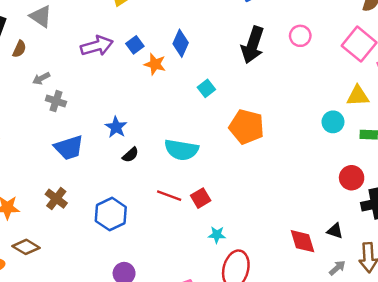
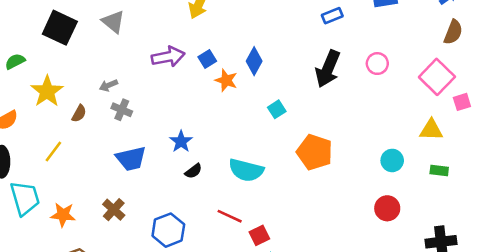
brown semicircle: (19, 49) -> (79, 114), moved
cyan circle: (333, 122) -> (392, 160), moved
red circle: (352, 178) -> (387, 208), moved
red square: (201, 198) -> (259, 235), moved

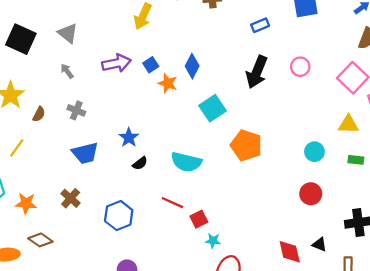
gray arrow: (108, 85) -> (67, 71), moved, turned 77
cyan square: (277, 109) -> (212, 108), size x1.6

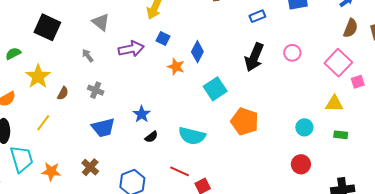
gray triangle: (68, 33) -> (101, 22), moved
blue square: (151, 65) -> (163, 39), moved, turned -32

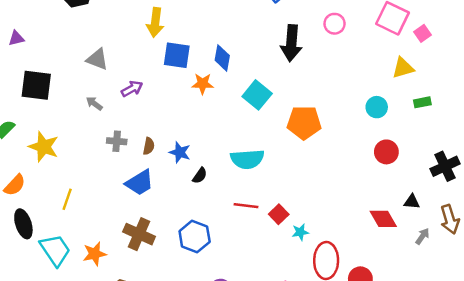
blue square: (163, 39) -> (177, 55), size x1.6
purple arrow: (131, 49) -> (132, 89), moved, size x0.7
brown semicircle: (63, 93) -> (149, 146), moved
brown cross: (90, 167) -> (139, 234), size x1.4

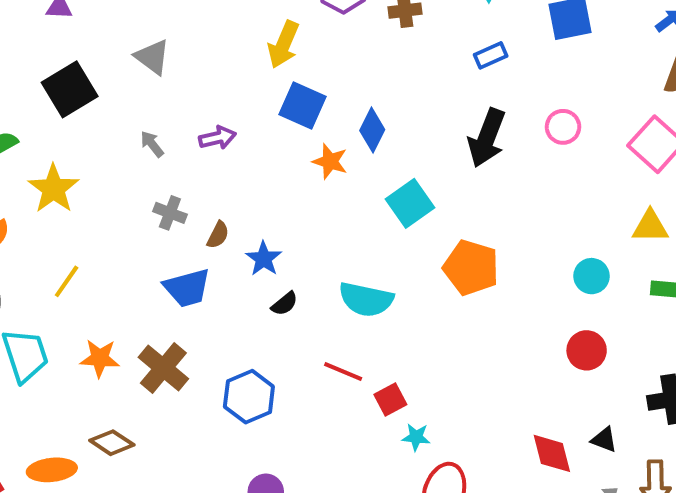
gray triangle: (97, 59) -> (152, 57), moved
black square: (36, 85) -> (70, 89), turned 36
orange star: (95, 254) -> (100, 358), moved

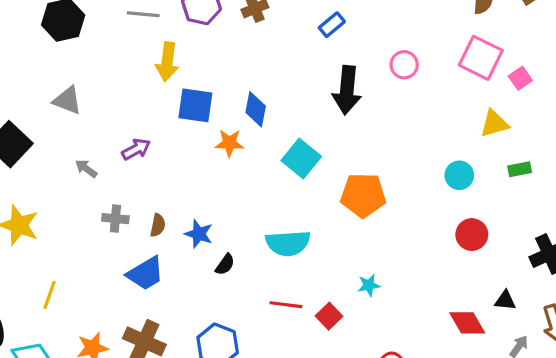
cyan star: (416, 437) -> (369, 285), moved

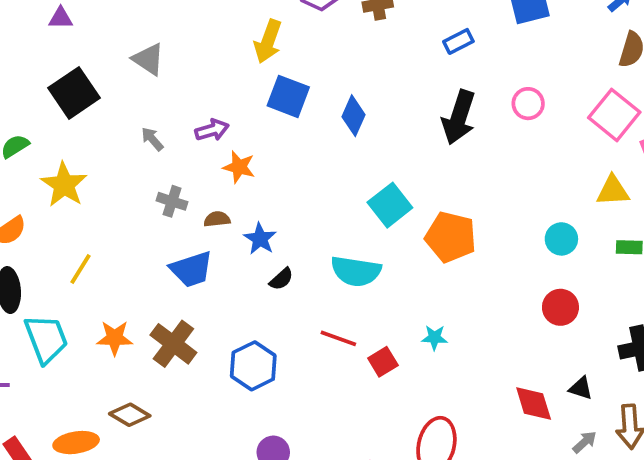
orange star: (229, 143) -> (239, 167), moved
cyan square: (301, 158) -> (390, 205), moved
brown semicircle: (158, 225) -> (217, 219), turned -120

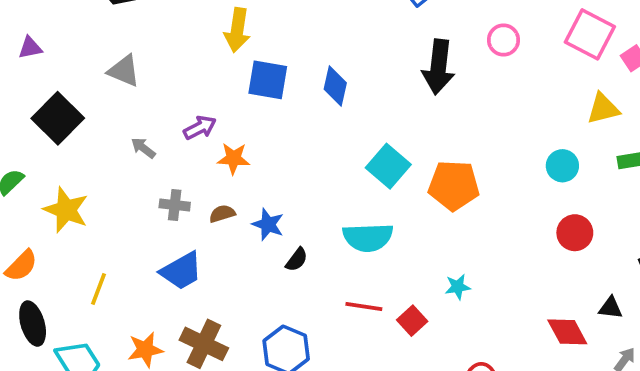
blue trapezoid: (191, 269) -> (181, 271), moved

